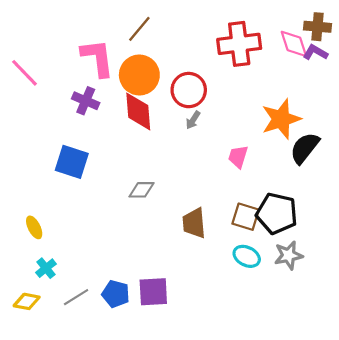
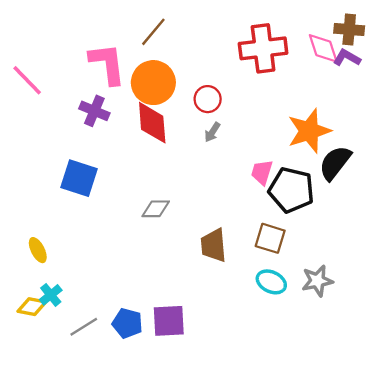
red circle: (189, 90) -> (208, 99), size x0.7
black pentagon: (277, 213) -> (291, 190), moved
yellow diamond: (27, 301) -> (32, 307), moved

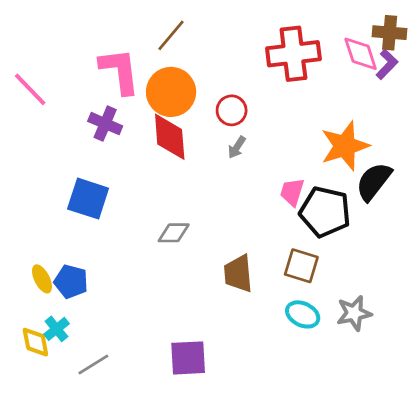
purple L-shape: (347, 58) -> (387, 64), turned 104
yellow diamond: (32, 307) -> (35, 342), turned 68
blue pentagon: (127, 323) -> (71, 282), moved

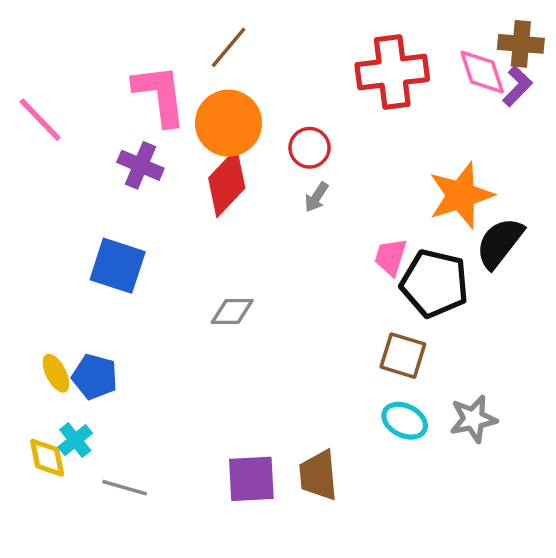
red diamond: (170, 137) -> (227, 183), turned 48
brown trapezoid: (238, 274) -> (318, 475), moved
gray line: (93, 364) -> (125, 488), turned 48

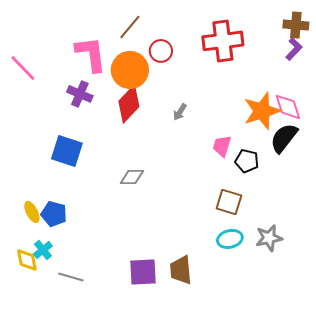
pink diamond: (482, 72) -> (288, 107), moved
red circle: (310, 148) -> (161, 51), moved
black pentagon: (435, 283) -> (247, 161), size x0.6
cyan ellipse: (405, 421) -> (230, 239), turned -40

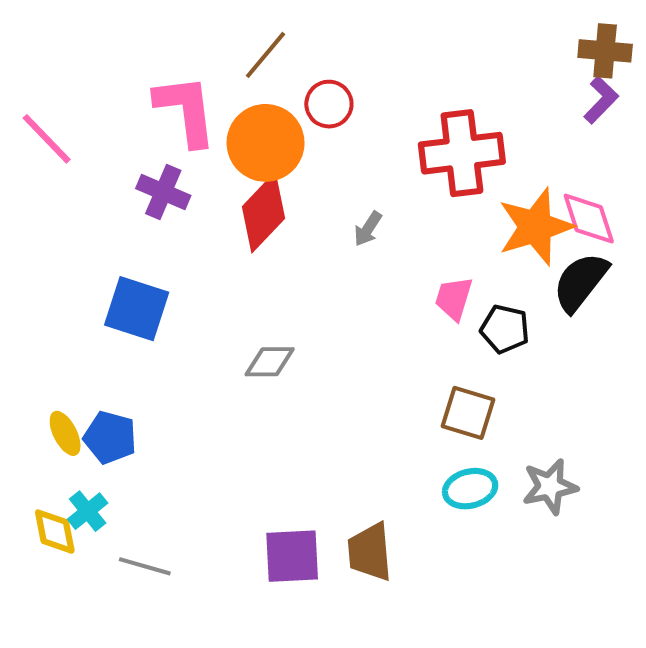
red cross: (223, 41) -> (462, 153), moved

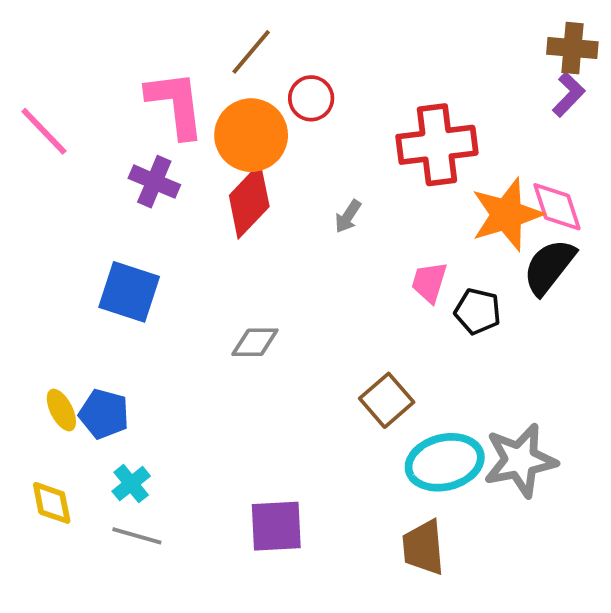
brown square: (468, 413) -> (387, 400), moved, turned 32
gray star: (550, 487) -> (520, 460), size x1.4
cyan ellipse: (470, 489) -> (445, 462), size x1.5
cyan cross: (88, 511) -> (131, 484), moved
brown trapezoid: (370, 552) -> (423, 547), moved

